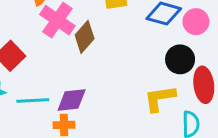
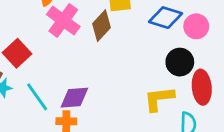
brown diamond: (85, 37) -> (102, 26), moved
cyan line: (33, 101) -> (37, 97), turned 56

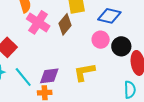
pink circle: (196, 26) -> (101, 40), moved
yellow L-shape: (159, 99) -> (84, 72), moved

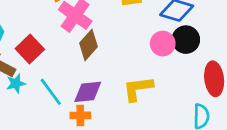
brown diamond: (65, 24) -> (89, 45), moved
black circle: (121, 46) -> (186, 40), moved

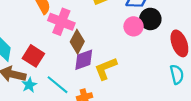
yellow L-shape: (138, 89) -> (106, 68), moved
purple diamond: (88, 92) -> (84, 60), moved

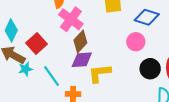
black circle: (150, 19) -> (150, 69), moved

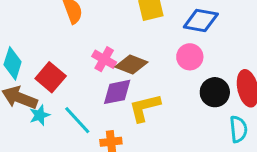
pink cross: (71, 19) -> (104, 59), moved, size x0.7
brown diamond: (80, 42) -> (131, 64), moved, turned 75

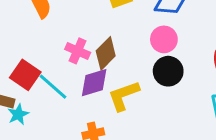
brown diamond: (131, 64) -> (106, 53), turned -60
black circle: (215, 92) -> (168, 71), moved
cyan line: (77, 120) -> (53, 87), moved

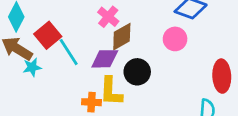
pink cross: (78, 51) -> (108, 17), moved
black circle: (168, 71) -> (137, 72), moved
yellow L-shape: (124, 96) -> (111, 91), moved, turned -84

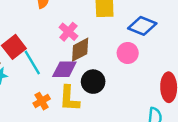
orange cross: (91, 102) -> (42, 101), moved, turned -35

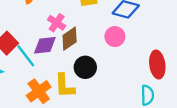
purple diamond: (64, 69) -> (45, 45), moved
orange cross: (42, 101) -> (39, 91), size x1.5

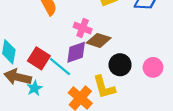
pink circle: (115, 37) -> (153, 67), moved
brown diamond: (70, 39) -> (99, 40), turned 65

